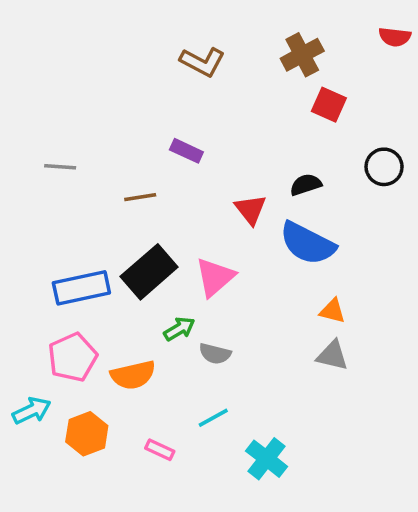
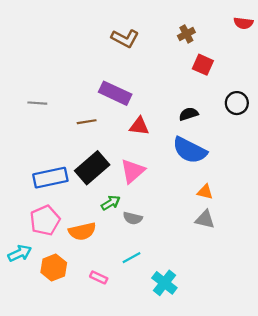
brown cross: (302, 55) -> (186, 34), size x0.7
purple rectangle: (186, 151) -> (115, 93), size x1.6
red triangle: (251, 210) -> (139, 126), moved, turned -45

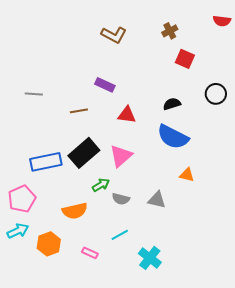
purple rectangle: (115, 93) -> (105, 85), size x0.7
gray triangle: (205, 219) -> (157, 200), moved
pink pentagon: (45, 220) -> (22, 199), moved

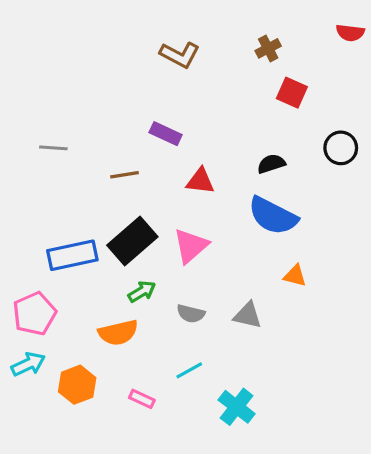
green arrow: (101, 185) -> (142, 292), moved

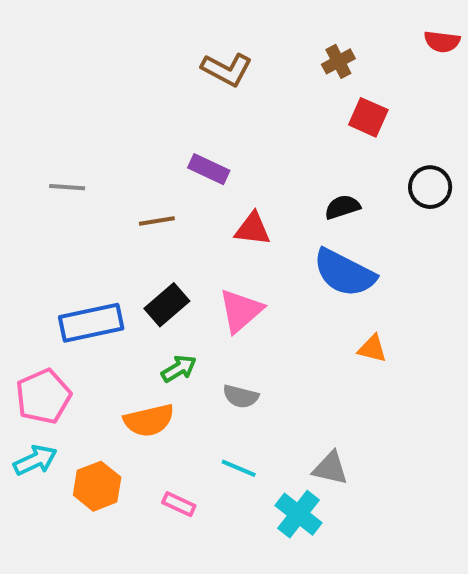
black rectangle: (132, 241) -> (167, 305), size x0.7
gray triangle: (248, 315) -> (330, 468), moved
cyan line: (189, 370) -> (239, 468), turned 52

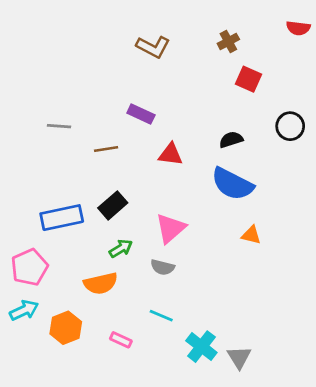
gray line: (67, 187) -> (59, 126), moved
pink triangle: (241, 311) -> (171, 228), moved
gray triangle: (330, 468) -> (239, 357), moved, turned 45

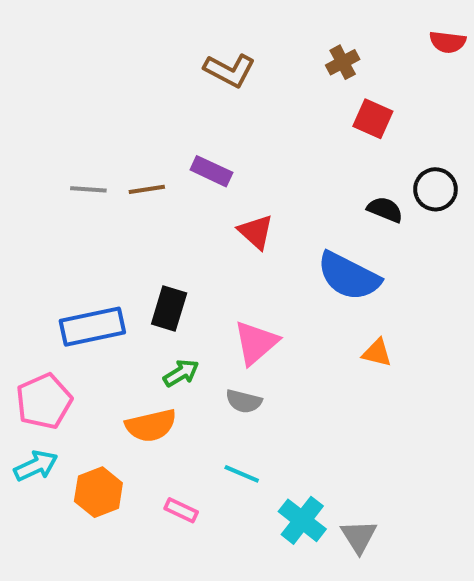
black semicircle: (231, 140) -> (385, 210), moved, turned 40
brown line: (106, 149) -> (147, 189), moved
red triangle: (171, 154) -> (256, 232), turned 35
black rectangle: (113, 205) -> (169, 308), turned -32

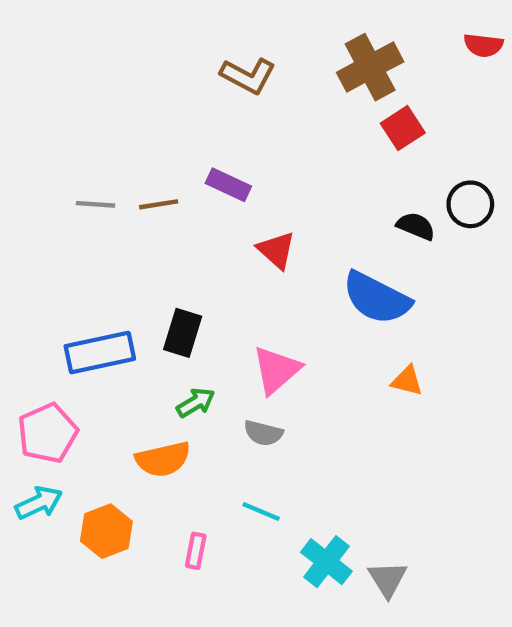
brown cross: (343, 62) -> (370, 67), size x1.8
red square: (373, 119) -> (403, 128), turned 33
pink rectangle: (181, 510) -> (196, 551), turned 76

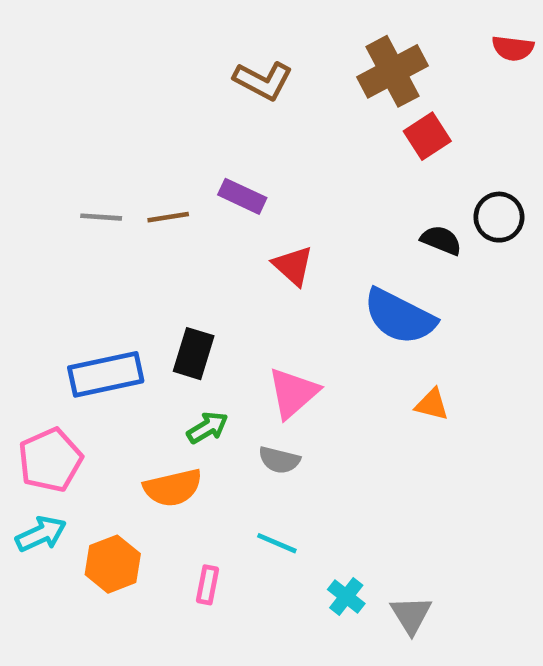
cyan cross: (326, 562) -> (346, 596), size x0.7

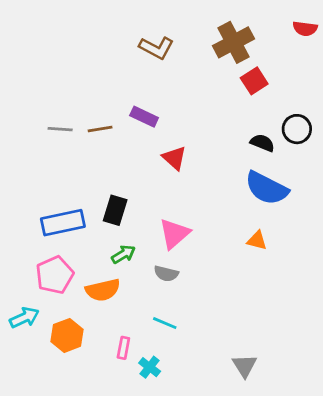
blue semicircle: (400, 317) -> (267, 188), moved
pink pentagon: (50, 460) -> (55, 275), moved
cyan cross: (346, 596) -> (150, 367), moved

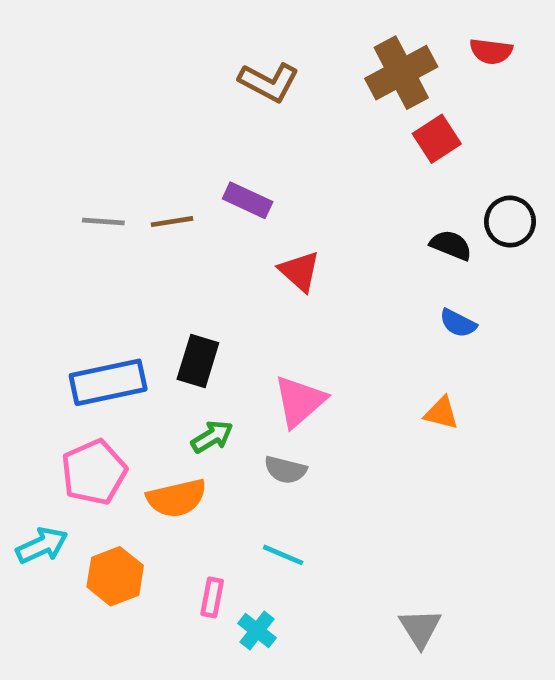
red semicircle: (305, 29) -> (491, 51), moved
blue semicircle: (267, 188) -> (458, 323), size x0.5

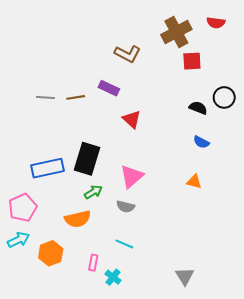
brown L-shape: (269, 82) -> (128, 54), moved
red square: (437, 139) -> (192, 61), turned 30
black rectangle: (198, 361) -> (87, 159), size x1.4
pink pentagon: (94, 472) -> (23, 208), moved

